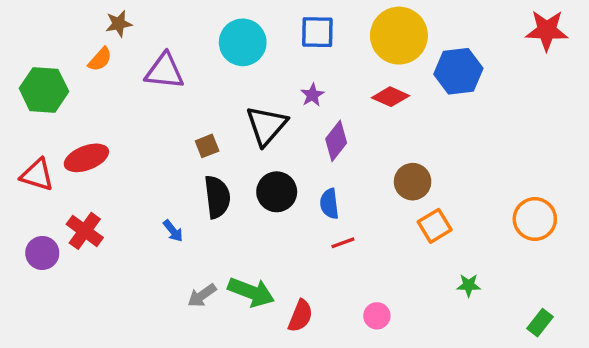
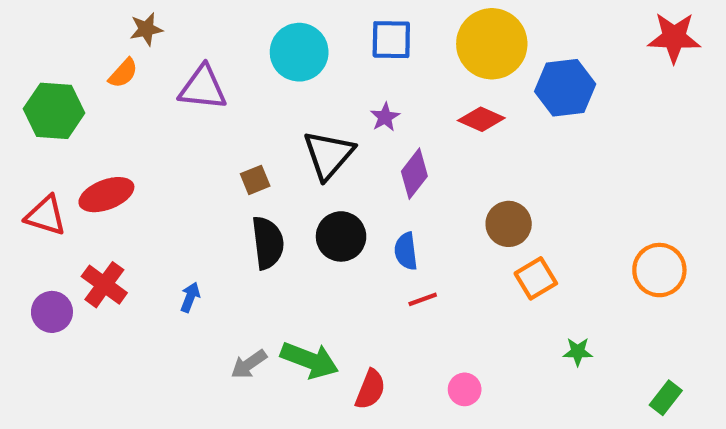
blue arrow: (173, 231) -> (190, 297), moved, turned -120

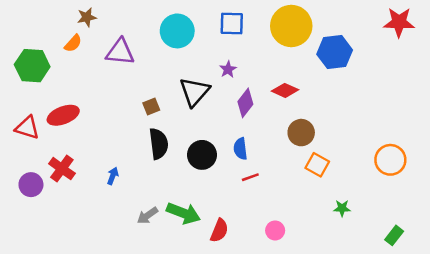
red diamond: (481, 119) -> (285, 90), moved
black circle: (341, 236) -> (202, 155), moved
orange square: (536, 278) -> (317, 165), turned -30

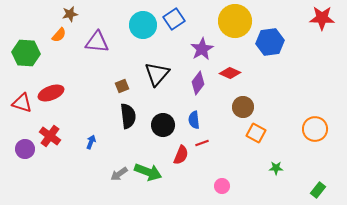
blue square: (232, 24) -> (174, 19), moved, turned -35
purple star: (228, 69) -> (202, 49), moved, size x1.6
red semicircle: (219, 230) -> (181, 155), moved

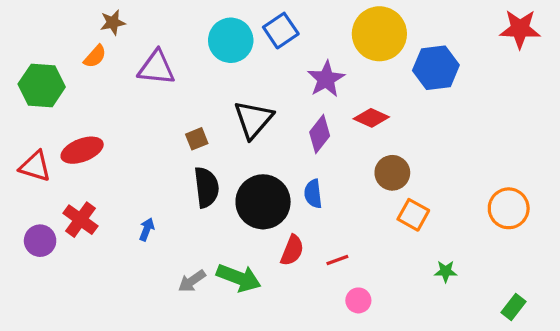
black circle: (163, 125) -> (263, 202), size x1.4
red line: (202, 143) -> (337, 260), moved

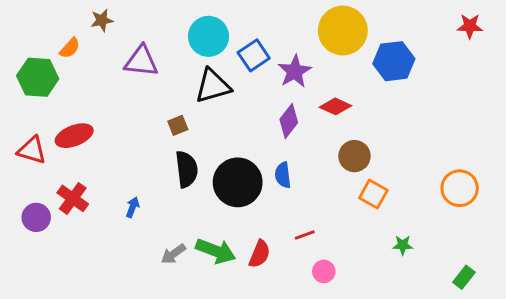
red star: (520, 29) -> (470, 26), size x0.7
blue square: (281, 31) -> (254, 55), moved
orange semicircle: (95, 56) -> (70, 48), moved
black triangle: (253, 119) -> (213, 86), moved, turned 33
red semicircle: (292, 250) -> (260, 254), moved

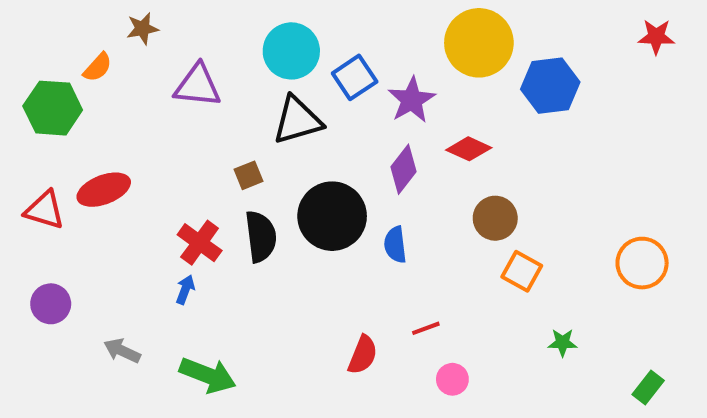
black circle: (238, 182) -> (332, 216), moved
red cross: (73, 198) -> (200, 243), moved
green arrow: (216, 251) -> (208, 375), moved
gray arrow: (173, 254) -> (122, 351), moved, turned 60

